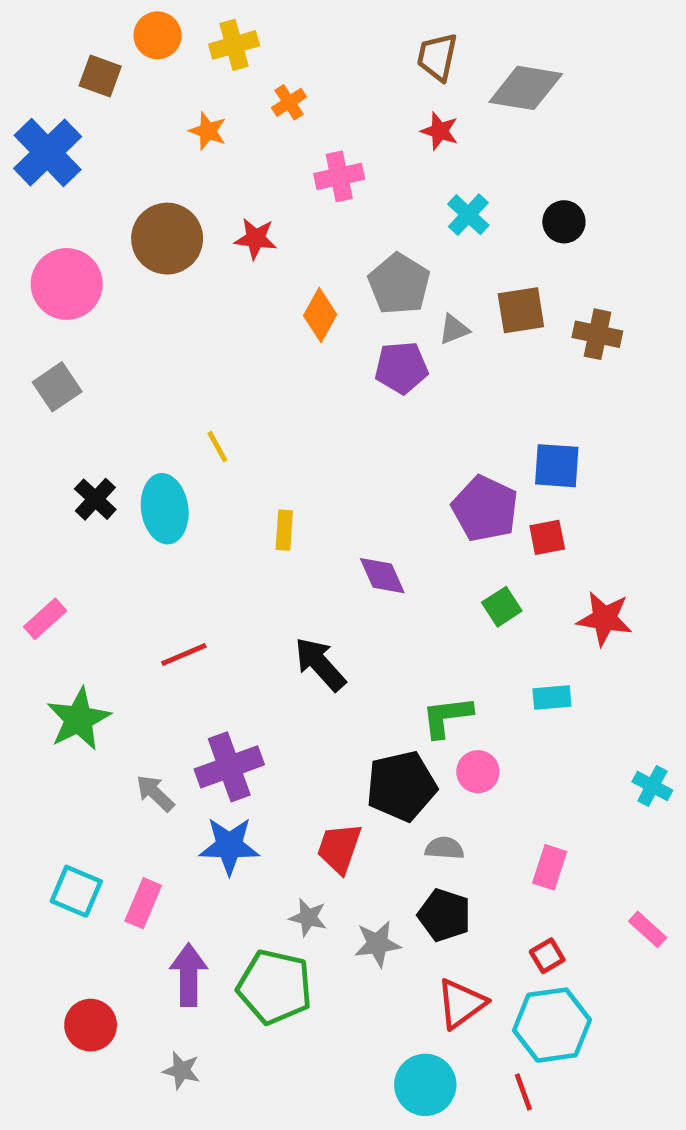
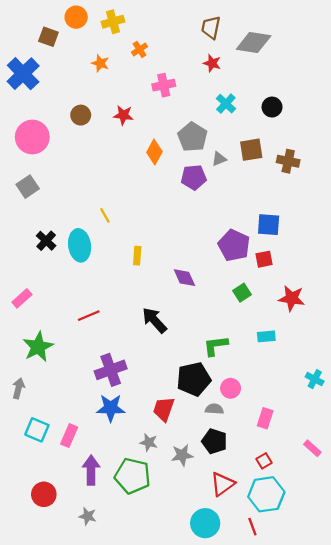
brown circle: (167, 239) -> (81, 115), size x0.6
pink circle: (478, 772) -> (231, 388), moved
gray arrow: (155, 793) -> (18, 388), moved, turned 60

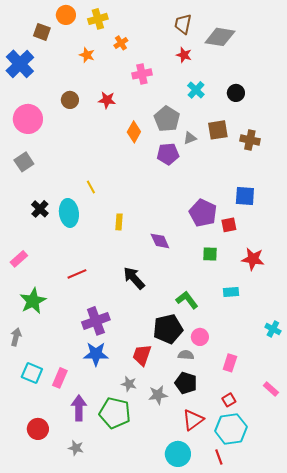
blue square: (269, 225) -> (245, 196), moved
green square: (242, 293) -> (210, 254), turned 35
green L-shape: (216, 346) -> (187, 300), turned 60

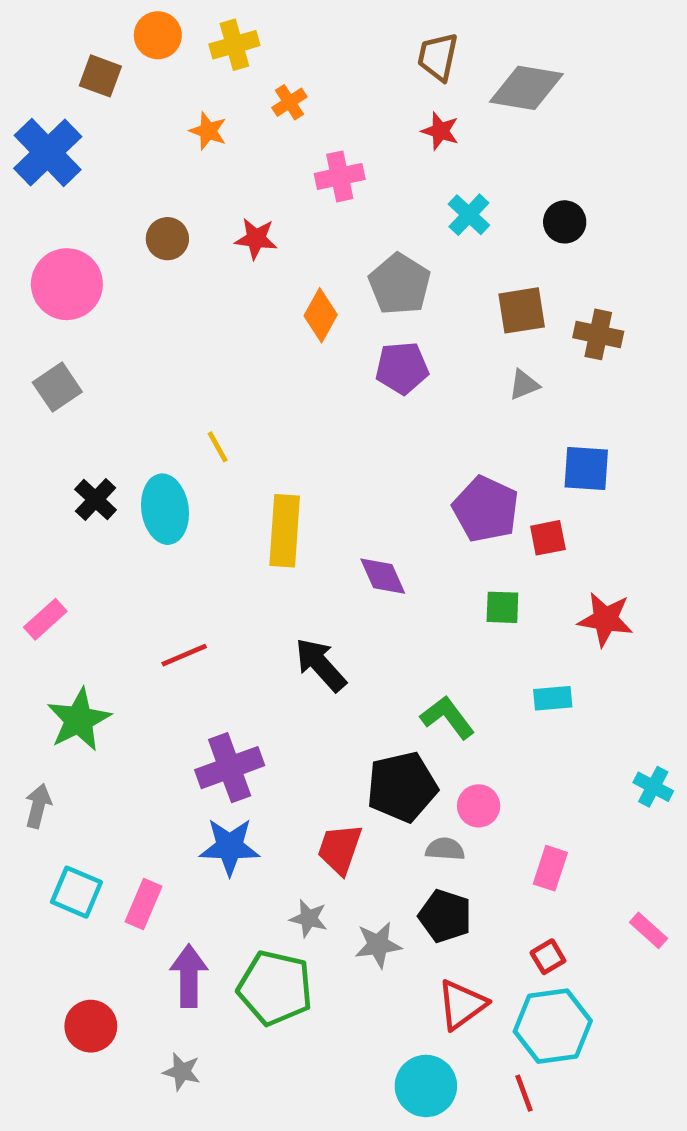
gray triangle: (190, 138) -> (524, 385), moved
yellow rectangle: (119, 222) -> (285, 531), size x1.8

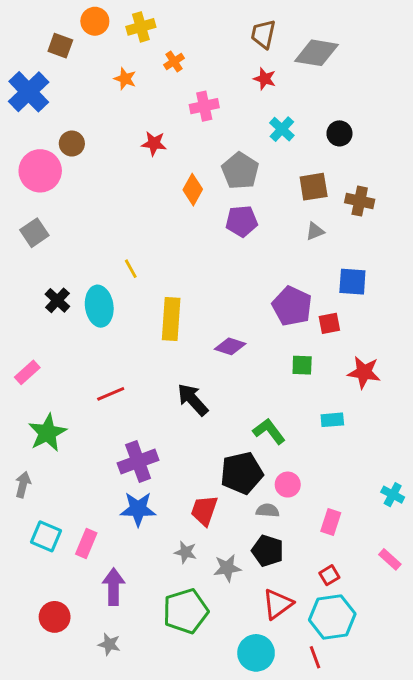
brown circle: (167, 239) -> (72, 144), moved
purple diamond: (383, 576) -> (230, 346), turned -48
cyan cross: (653, 787) -> (393, 495), moved
green pentagon: (275, 988) -> (186, 611), moved, turned -30

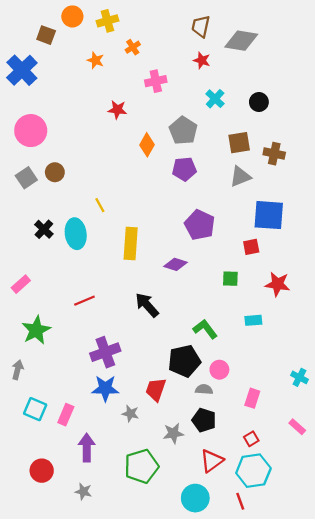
brown circle: (72, 144) -> (55, 172), moved
gray triangle: (315, 231) -> (240, 177), size x1.5
blue square: (352, 282) -> (269, 215), size x1.4
purple pentagon: (292, 306) -> (200, 225), moved
gray star: (186, 552) -> (131, 414), moved

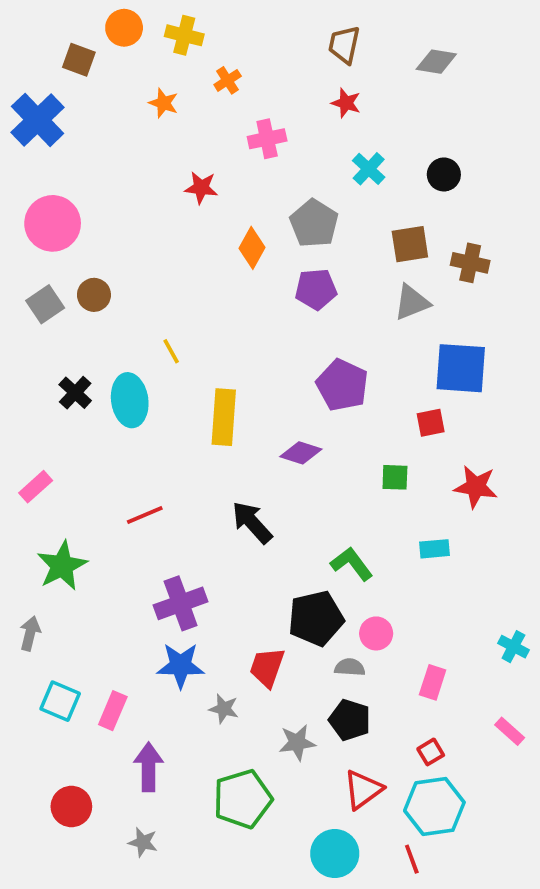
yellow cross: (107, 21) -> (184, 35), turned 30
gray diamond: (241, 41) -> (436, 62), moved, size x0.7

